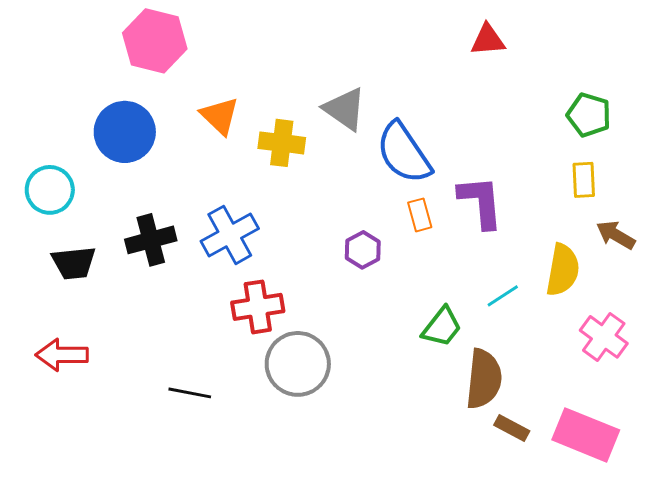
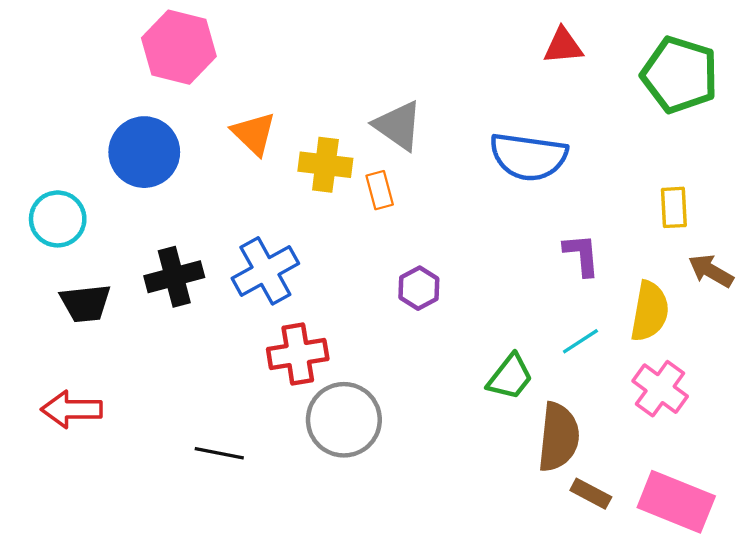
green pentagon: (589, 115) -> (680, 75), moved, size x1.5
blue semicircle: (404, 153) -> (528, 157), moved, turned -48
purple L-shape: (481, 202) -> (582, 255), moved, size x0.7
orange rectangle: (420, 215) -> (380, 190), moved
pink cross: (604, 337) -> (660, 389), moved

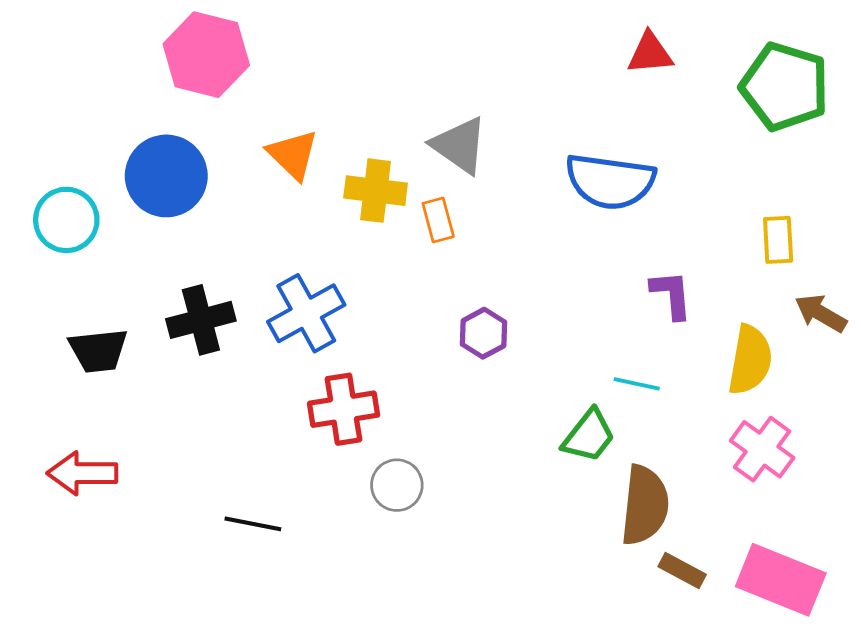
cyan circle: (58, 219) -> (66, 220), moved
cyan line: (580, 341) -> (637, 384), moved, turned 45
gray circle: (344, 420) -> (397, 485), size x0.6

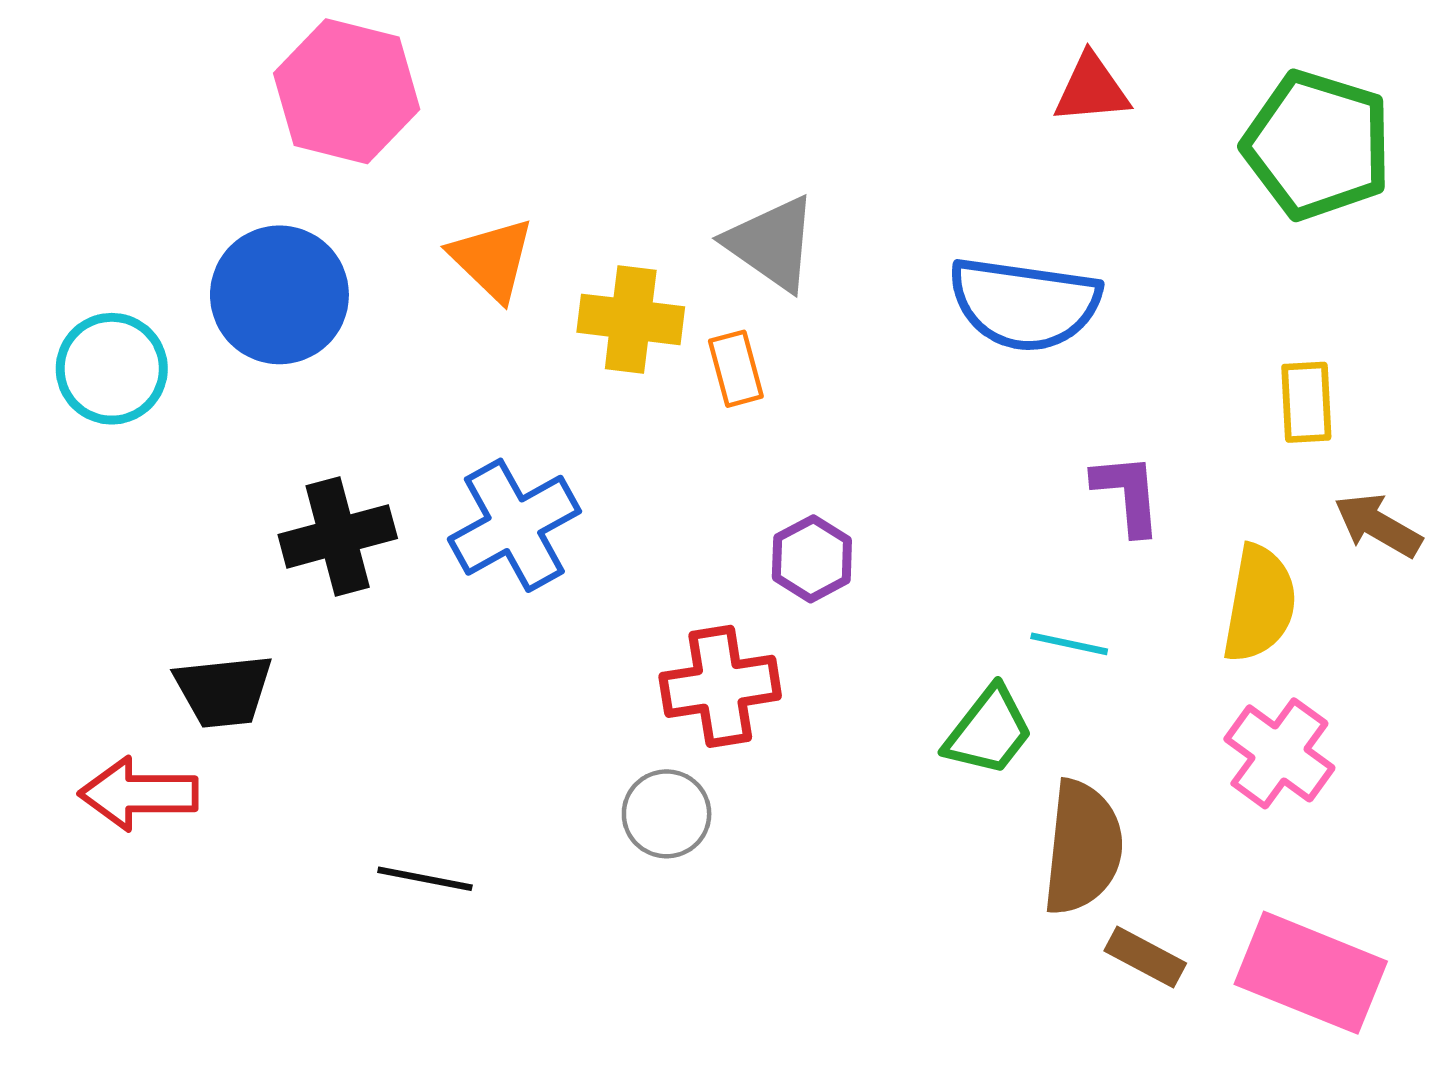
black trapezoid: (98, 351) -> (224, 691), moved
red cross: (344, 409) -> (720, 686), moved

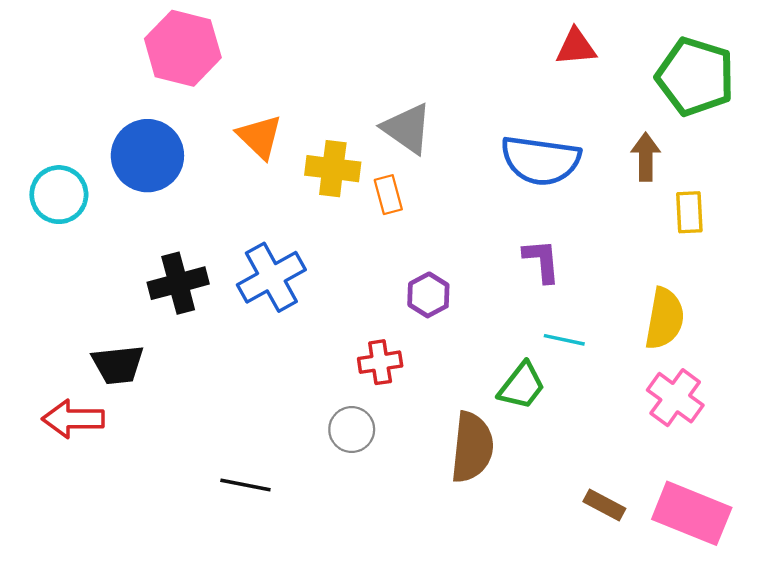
purple L-shape: (1127, 494) -> (542, 261), moved
brown arrow: (1378, 525) -> (646, 157), moved, turned 60
red cross: (720, 686) -> (380, 362), size x0.7
brown semicircle: (1083, 847) -> (472, 447), moved
black line: (425, 879) -> (245, 485), moved

